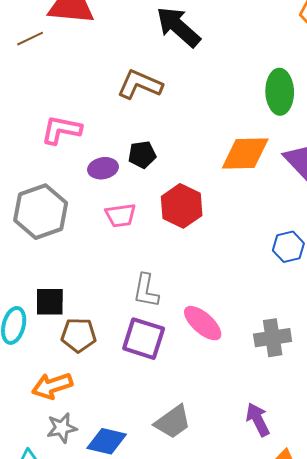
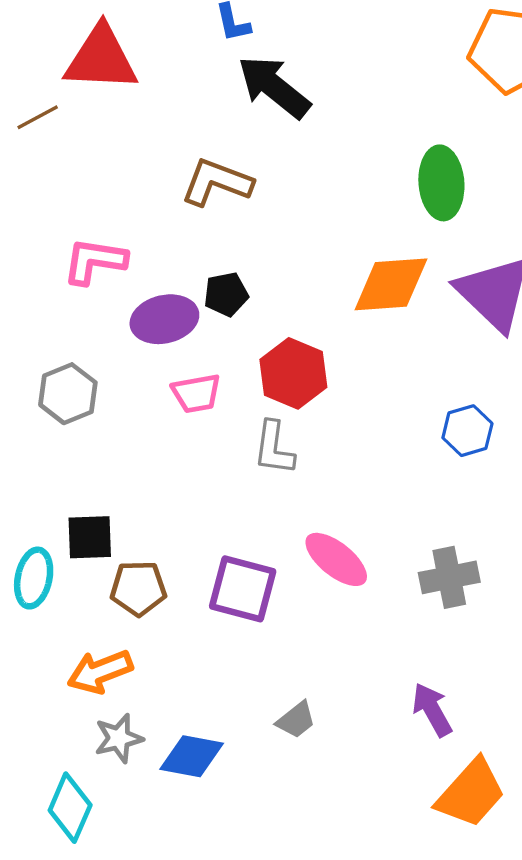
purple ellipse: (103, 168) -> (164, 319), size x1.4
gray hexagon: (41, 212) -> (68, 394), size x0.7
gray L-shape: (146, 291) -> (274, 448), moved
gray trapezoid: (173, 422) -> (296, 720), size x0.7

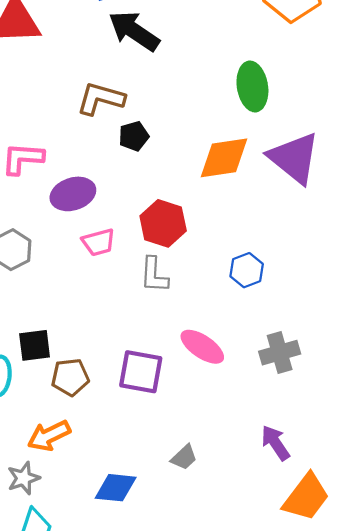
black pentagon: (226, 294) -> (134, 136), moved
blue hexagon: (467, 431) -> (247, 270), moved
gray star: (119, 738) -> (24, 478), moved

